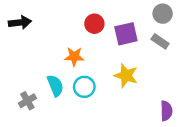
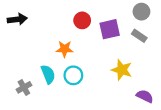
yellow star: (126, 75) -> (122, 70), moved
purple semicircle: (166, 111) -> (145, 96), turned -63

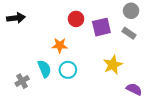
yellow star: (122, 70) -> (113, 65), turned 30

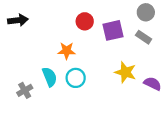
yellow star: (113, 65) -> (125, 72), turned -30
purple semicircle: (134, 89) -> (153, 84), moved

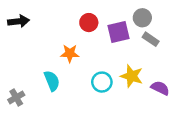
gray circle: (146, 12) -> (142, 18), moved
cyan circle: (76, 78) -> (102, 82), moved
gray cross: (25, 90) -> (16, 97), moved

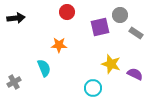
red circle: (89, 23) -> (67, 12), moved
gray rectangle: (151, 39) -> (136, 33), moved
cyan circle: (102, 82) -> (93, 88), moved

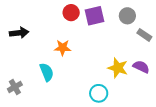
black arrow: (16, 18) -> (19, 33), moved
purple square: (100, 27) -> (94, 16), moved
purple semicircle: (135, 74) -> (141, 67), moved

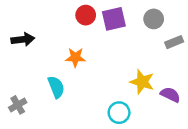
gray rectangle: (144, 35) -> (174, 42), turned -56
purple semicircle: (141, 67) -> (170, 95), moved

